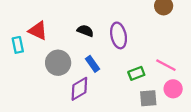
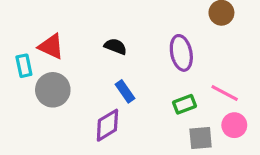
purple ellipse: (119, 35) -> (181, 53), moved
gray circle: (58, 63) -> (53, 90), moved

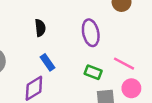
black semicircle: (115, 46) -> (40, 28), turned 63
green rectangle: (185, 104) -> (93, 72), turned 42

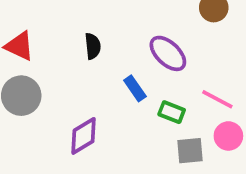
purple ellipse: (91, 33) -> (168, 53), turned -35
blue rectangle: (48, 62) -> (135, 88), moved

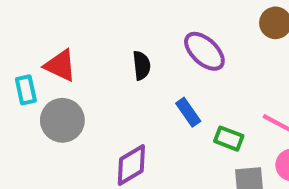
purple ellipse: (168, 53) -> (204, 51), moved

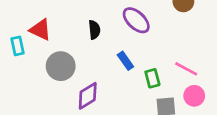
gray circle: (62, 120) -> (61, 66), moved
green rectangle: (229, 139) -> (152, 78), turned 54

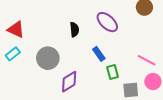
red triangle: (40, 30) -> (16, 29), moved
cyan rectangle: (18, 46) -> (13, 54), moved, turned 64
green rectangle: (152, 78) -> (113, 72), moved

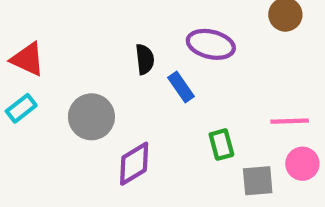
purple ellipse: (107, 22) -> (211, 44), turned -30
blue rectangle: (99, 54) -> (181, 87), moved
pink line: (147, 60) -> (290, 121), turned -30

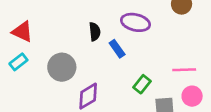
green rectangle: (221, 145) -> (142, 84), turned 54

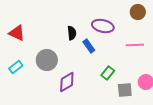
cyan rectangle: (18, 62) -> (16, 67), moved
pink line: (184, 70) -> (135, 45), moved

